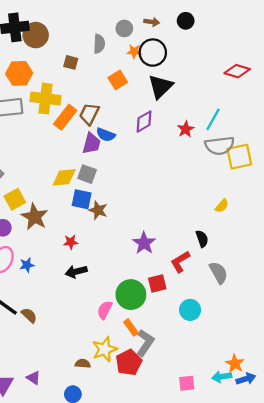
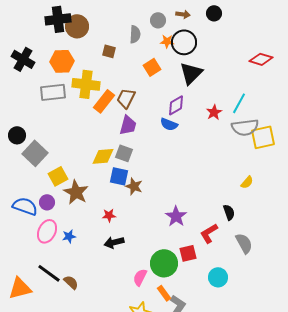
blue semicircle: (106, 135) -> (169, 124), moved

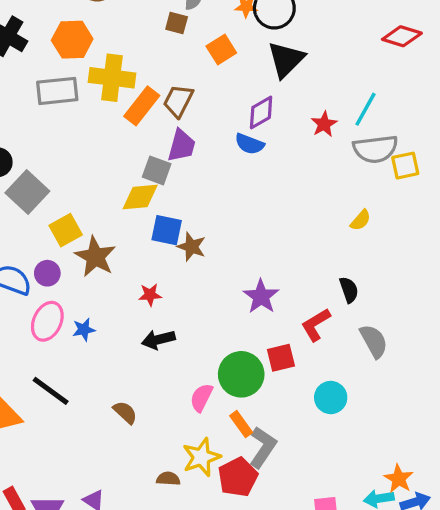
brown square: (109, 51) -> (177, 23), moved
yellow square: (263, 137) -> (405, 166), size x0.7
gray square: (124, 153) -> (157, 170), moved
yellow semicircle: (247, 182) -> (361, 220), moved
brown semicircle: (71, 282) -> (125, 412), moved

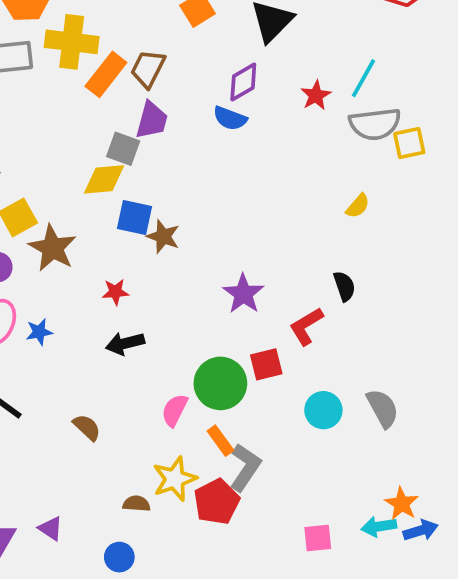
gray semicircle: (374, 341) -> (383, 408), moved

